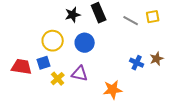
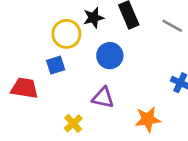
yellow circle: (53, 41) -> (66, 34), moved
blue square: (44, 63) -> (56, 65), moved
yellow cross: (58, 79) -> (73, 123), moved

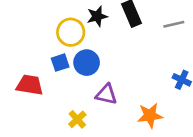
gray line: (172, 26) -> (174, 24), turned -42
blue circle: (110, 56) -> (87, 63), moved

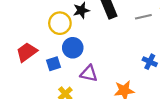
blue square: (60, 63) -> (53, 64), moved
red trapezoid: (30, 85) -> (27, 52), moved, turned -45

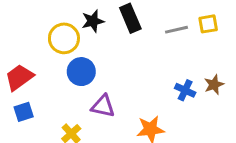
blue square: (53, 64) -> (24, 112), moved

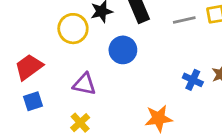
blue circle: (81, 72) -> (123, 50), moved
purple triangle: (103, 106) -> (84, 84), moved

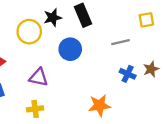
gray line: (184, 20) -> (121, 42), moved
yellow cross: (80, 123) -> (35, 109), turned 35

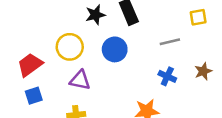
yellow circle: (29, 32) -> (70, 47), moved
blue cross: (128, 74) -> (167, 76), moved

